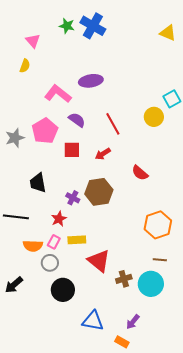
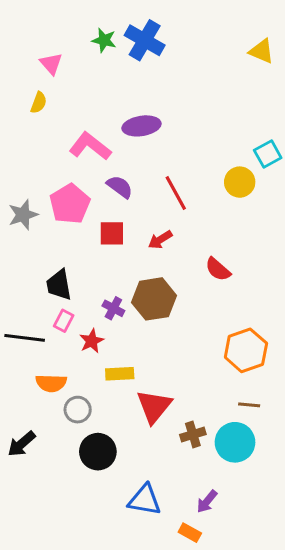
pink rectangle: (54, 242) -> (64, 321), moved
red triangle: (99, 261) -> (154, 406), turned 30

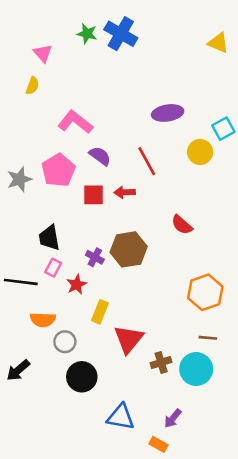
purple ellipse: (142, 126) -> (168, 113), moved
red arrow: (160, 240) -> (125, 192), moved, turned 30
yellow rectangle: (120, 374) -> (100, 312), turned -65

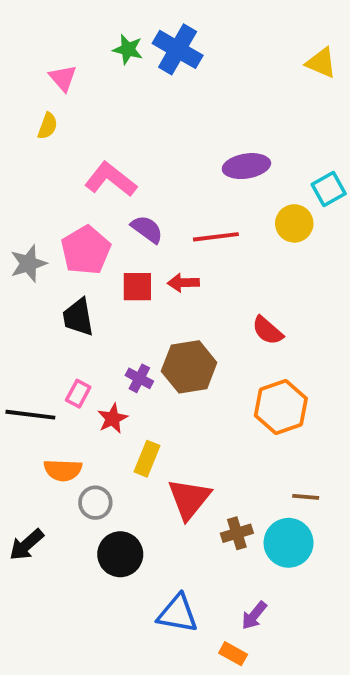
red line: (147, 161) -> (216, 237), turned -68
black trapezoid: (49, 238) -> (78, 317), moved
orange hexagon: (205, 292) -> (281, 407), moved

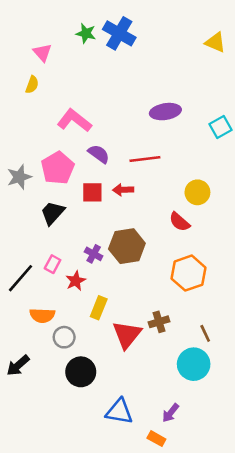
yellow circle: (294, 223) -> (197, 192), moved
black trapezoid: (78, 317) -> (53, 213), turned 52
black line: (30, 415) -> (21, 278), turned -56
brown line: (306, 497) -> (205, 333), turned 60
brown cross: (237, 533) -> (159, 322), moved

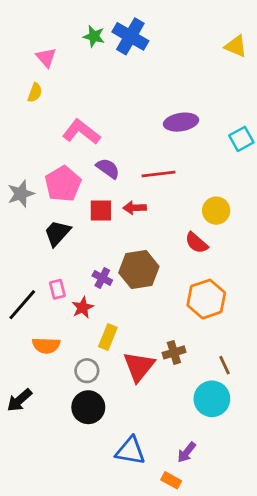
pink rectangle: (53, 264) -> (57, 289), turned -42
gray circle: (64, 337) -> (87, 371), moved

